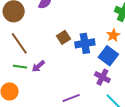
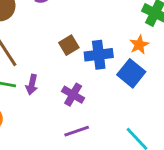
purple arrow: (38, 66) -> (32, 85), turned -40
purple cross: (102, 77) -> (73, 95), moved

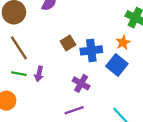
purple cross: (73, 95) -> (81, 83), moved

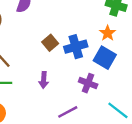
purple arrow: (39, 74) -> (44, 80), moved
purple cross: (81, 83) -> (88, 83), moved

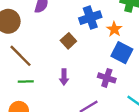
orange star: (108, 33) -> (114, 29), moved
blue cross: (76, 47) -> (90, 18), moved

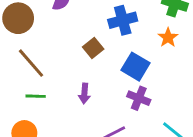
orange star: (114, 29) -> (168, 38), moved
blue square: (122, 53) -> (136, 67), moved

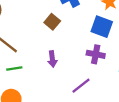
blue square: (136, 67) -> (102, 27), moved

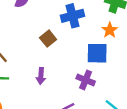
blue square: (102, 27) -> (97, 53), turned -30

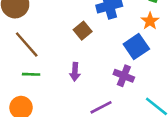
blue square: (97, 53) -> (136, 46), turned -35

